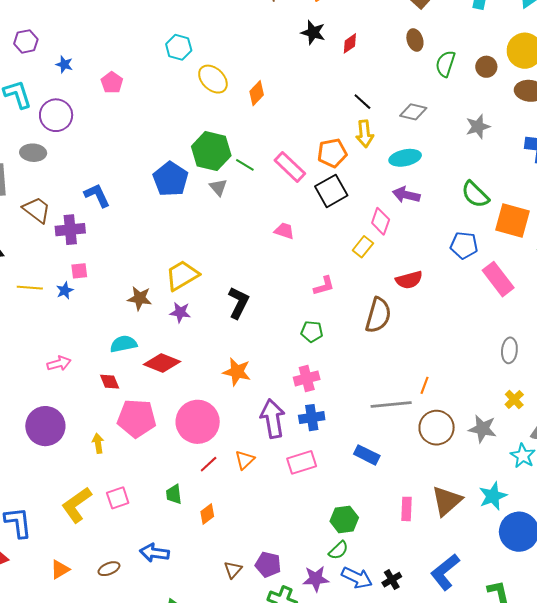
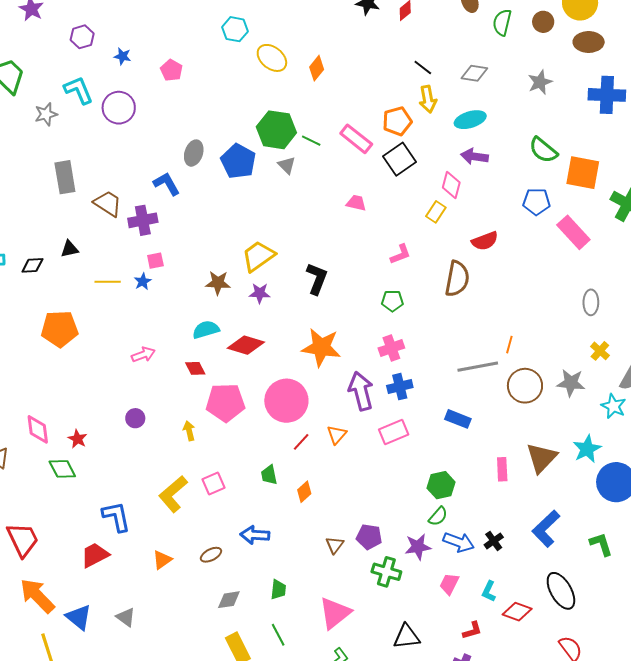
gray ellipse: (33, 153) -> (194, 153), moved, turned -70
orange star: (237, 372) -> (321, 347), size x1.4
purple circle: (45, 426) -> (135, 418), size x0.5

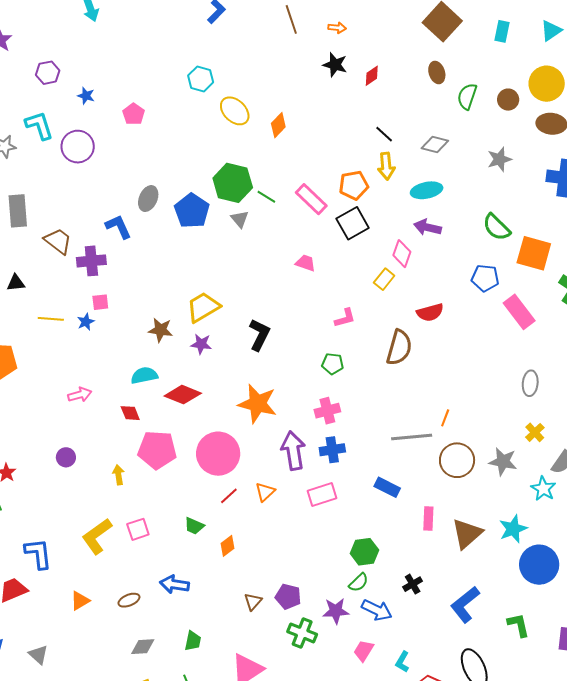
pink rectangle: (502, 469) -> (428, 518), moved
green trapezoid: (269, 475) -> (194, 526), turned -60
black cross: (494, 541) -> (413, 584), moved

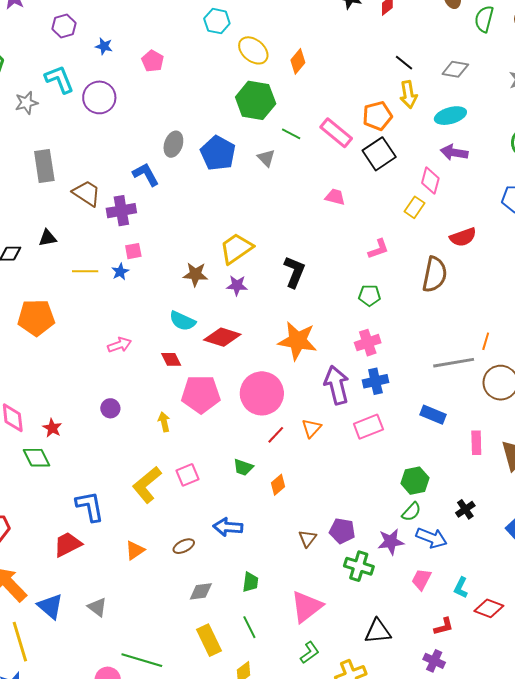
green hexagon: (233, 183) -> (256, 100), moved
cyan semicircle: (144, 375) -> (182, 321), turned -140

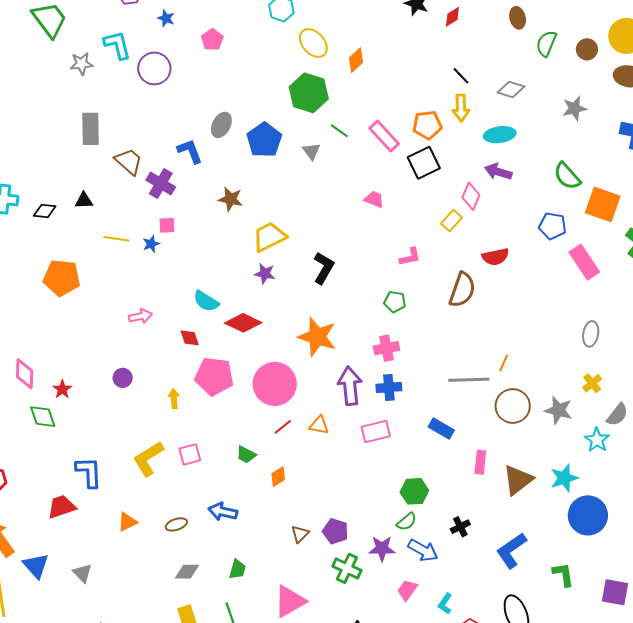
purple cross: (121, 211) -> (161, 184), turned 32
brown star: (195, 274) -> (231, 199), moved
orange triangle: (311, 428) -> (319, 425), turned 50

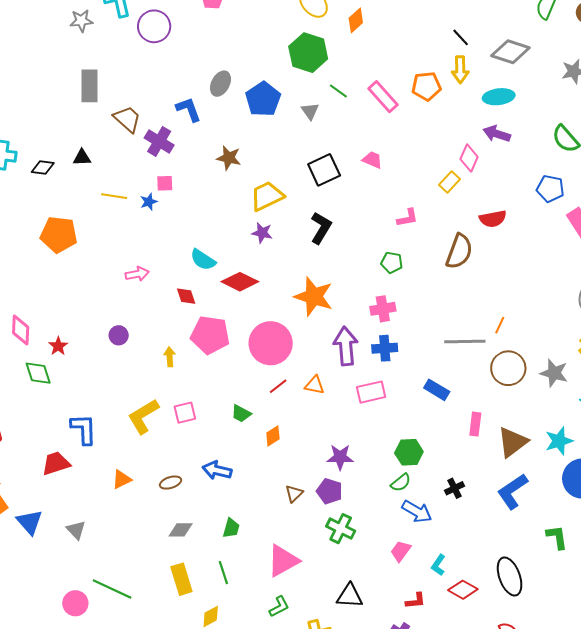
gray diamond: (511, 89) -> (510, 52), size x1.4
black square: (424, 163) -> (324, 170), moved
purple star: (382, 549) -> (340, 457), moved
blue L-shape: (511, 550) -> (512, 491), moved

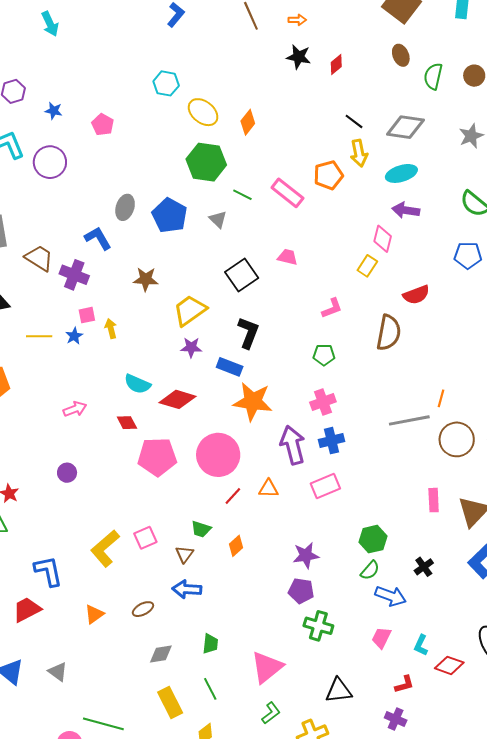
yellow arrow: (170, 357) -> (111, 329), moved
blue rectangle: (437, 390) -> (230, 367), moved
brown triangle: (294, 494) -> (185, 554), moved

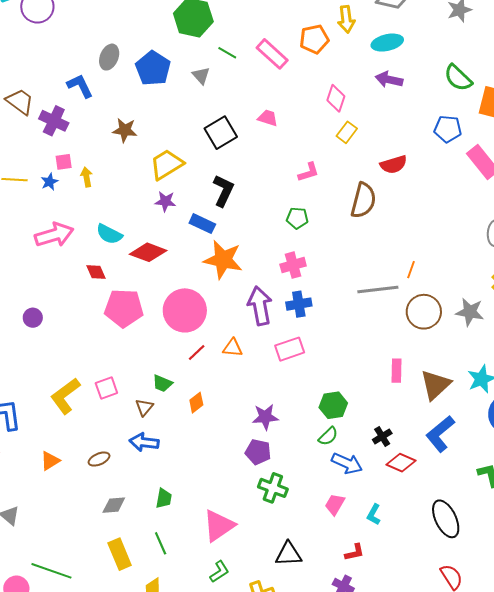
pink diamond: (383, 239) -> (336, 98), moved
pink arrow: (75, 409) -> (54, 235), moved, size x1.6
red diamond: (449, 665) -> (401, 463), moved

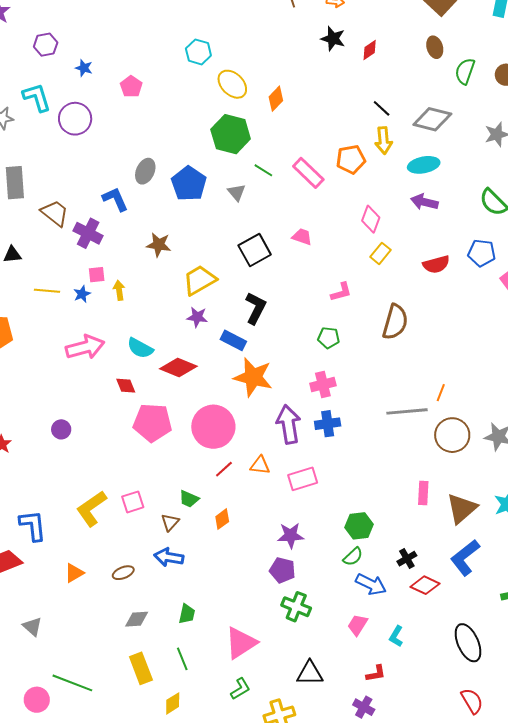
red semicircle: (394, 165) -> (436, 264), moved
pink rectangle: (290, 349) -> (303, 479), moved

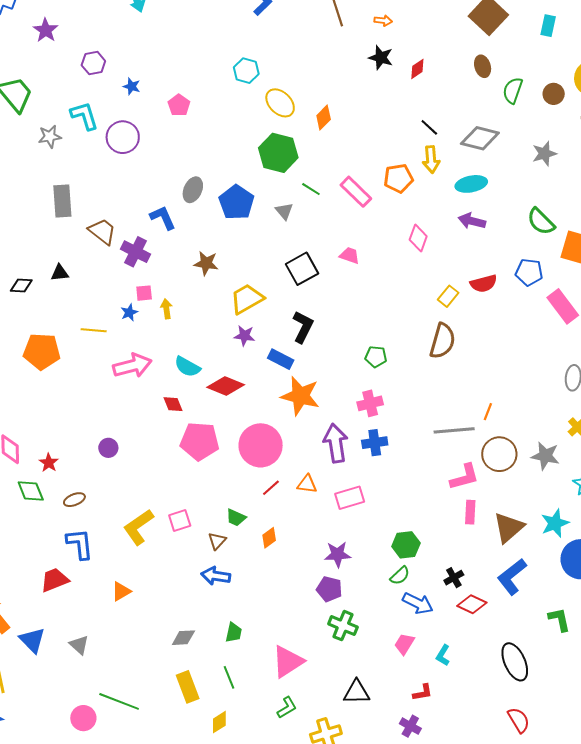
yellow rectangle: (381, 253) -> (448, 296), moved
yellow line: (47, 291) -> (94, 330), moved
pink L-shape: (341, 292) -> (465, 477), moved, size x1.4
brown ellipse: (123, 573) -> (74, 500), moved

